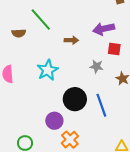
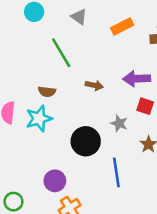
brown semicircle: (19, 33) -> (47, 92), moved
cyan star: (48, 70) -> (39, 118), moved
black circle: (75, 99) -> (86, 141), moved

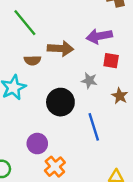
brown arrow: (94, 85) -> (61, 48), size x1.5
brown semicircle: (47, 92) -> (32, 60), moved

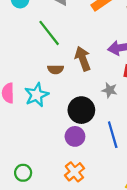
brown arrow: (61, 48) -> (83, 59), turned -115
purple circle: (37, 144) -> (75, 136), moved

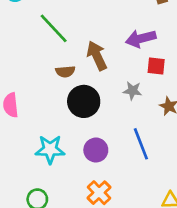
cyan star: (37, 95) -> (50, 149), moved, turned 30
black circle: (81, 110) -> (84, 101), moved

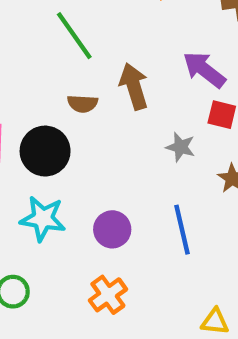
purple arrow: (141, 38) -> (204, 70), turned 44
black circle: (84, 101) -> (45, 151), moved

